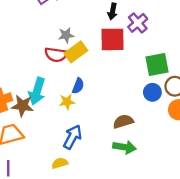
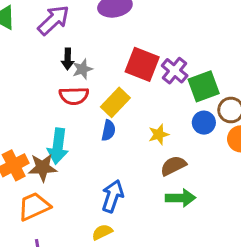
black arrow: (113, 11) -> (68, 59), moved
purple cross: (138, 23) -> (175, 71), moved
red square: (113, 39) -> (142, 64), turned 32
yellow rectangle: (76, 52) -> (115, 102), moved
yellow star: (67, 102) -> (159, 134), moved

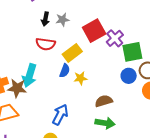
red square: (142, 64) -> (94, 31), turned 30
gray star: (82, 69) -> (62, 20), moved
yellow star: (159, 134) -> (80, 78), moved

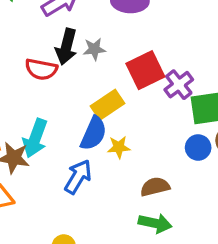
black arrow: (45, 19) -> (66, 47), size x1.5
red semicircle: (46, 44) -> (41, 69), moved
blue semicircle: (65, 71) -> (93, 133), size x1.5
blue arrow: (60, 115) -> (78, 177), moved

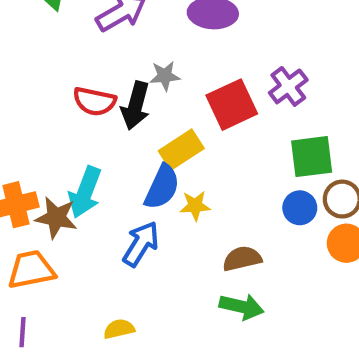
black arrow: (66, 47) -> (136, 106), moved
purple cross: (179, 85) -> (288, 86), moved

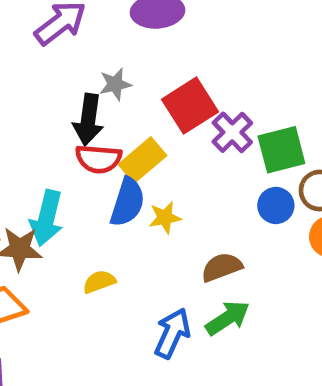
purple cross: (288, 86) -> (232, 132), moved
red semicircle: (94, 101) -> (98, 159), moved
blue arrow: (141, 244) -> (172, 333), moved
green arrow: (241, 307) -> (228, 318), turned -39
yellow semicircle: (119, 329) -> (99, 282), moved

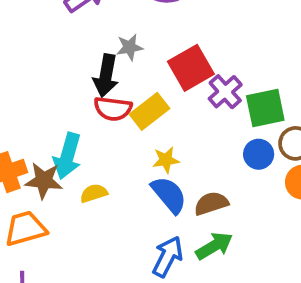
blue semicircle: (127, 202) -> (169, 195), moved, turned -60
yellow semicircle: (99, 282) -> (94, 193), moved

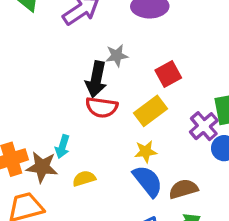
red square: (191, 68) -> (168, 74), size x0.7
purple cross: (225, 92) -> (204, 126), moved
yellow rectangle: (149, 111) -> (151, 111), moved
cyan arrow: (67, 156) -> (62, 147), size x0.6

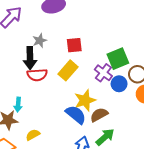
red square: (168, 74) -> (74, 45), turned 35
yellow star: (146, 152) -> (85, 100), moved, size x1.5
yellow semicircle: (84, 178) -> (33, 135), moved

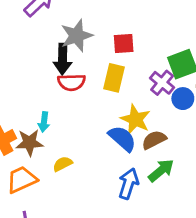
gray star: (40, 41) -> (77, 36), size x1.6
yellow rectangle: (68, 70) -> (114, 78), turned -30
yellow star: (85, 100) -> (135, 119), turned -30

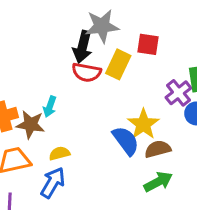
yellow rectangle: (114, 78) -> (118, 64), moved
blue arrow: (128, 184) -> (53, 183), moved

